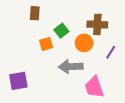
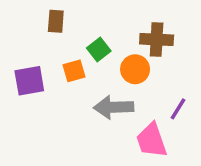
purple line: (111, 52) -> (178, 109), moved
purple square: (18, 81) -> (29, 81), moved

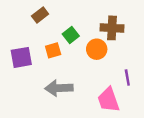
brown rectangle: (56, 21) -> (40, 15), turned 49
gray arrow: (114, 107) -> (59, 88), moved
purple line: (178, 109) -> (127, 77), turned -42

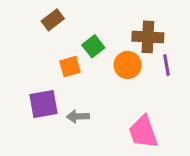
purple square: (21, 57) -> (43, 104), moved
purple line: (127, 77) -> (167, 65), moved
gray arrow: (59, 88) -> (78, 116), size x0.6

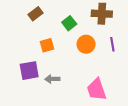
brown cross: (148, 37) -> (102, 14), moved
green square: (93, 46) -> (69, 23), moved

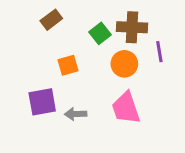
brown cross: (102, 14) -> (132, 27), moved
purple line: (112, 44) -> (159, 52), moved
pink trapezoid: (97, 90) -> (126, 108), moved

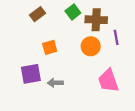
green square: (100, 33) -> (73, 12), moved
pink trapezoid: (126, 108) -> (108, 81), moved

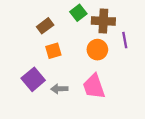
brown rectangle: (38, 14) -> (45, 26), moved
purple square: (31, 74) -> (33, 79), turned -30
pink trapezoid: (108, 81) -> (94, 86), moved

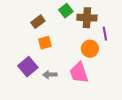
orange circle: (97, 50) -> (90, 49), moved

